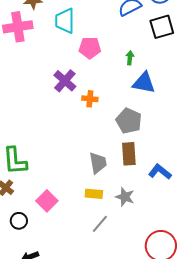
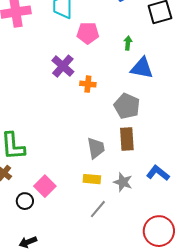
blue L-shape: (160, 172) -> (158, 173), moved
black circle: (19, 221) -> (25, 201), moved

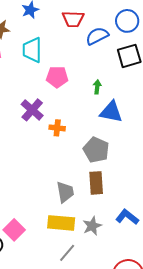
yellow rectangle: (92, 179) -> (61, 223), size x1.5
gray star: (123, 182) -> (92, 226), turned 30

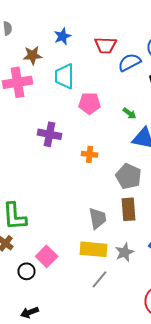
green arrow: (97, 87) -> (130, 113), turned 120
purple cross: (32, 110) -> (50, 134), moved, turned -30

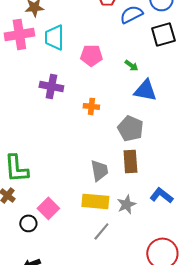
cyan trapezoid: (64, 76) -> (54, 37), moved

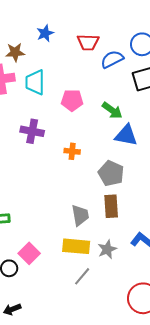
green arrow: (131, 65) -> (112, 110), size x1.5

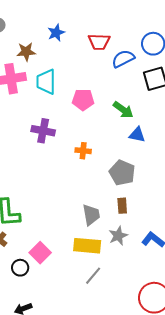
blue triangle: (126, 135) -> (137, 135), size x0.7
brown rectangle: (111, 206) -> (122, 206), size x0.7
gray star: (107, 249) -> (118, 236), moved

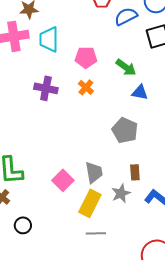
orange cross: (83, 151) -> (86, 87), moved, turned 35
brown rectangle: (122, 206) -> (135, 172), moved
yellow rectangle: (87, 246) -> (90, 203), turned -68
pink square: (40, 253) -> (63, 180), moved
gray line: (93, 276) -> (96, 233), turned 48

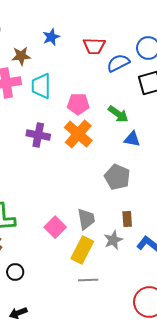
orange cross: (86, 87) -> (78, 134), size x1.8

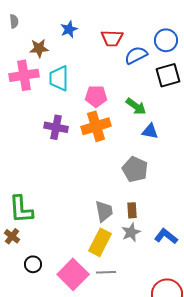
orange cross: (78, 134) -> (96, 126), turned 32
brown rectangle: (127, 219) -> (132, 210), moved
pink square: (55, 227) -> (73, 274), moved, size x1.4

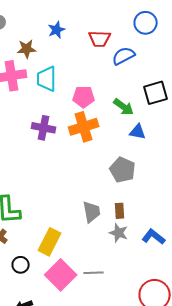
blue circle: (166, 40) -> (146, 23), moved
black square: (168, 75) -> (156, 93), moved
gray star: (131, 232) -> (119, 233), turned -30
yellow rectangle: (100, 242) -> (50, 242), moved

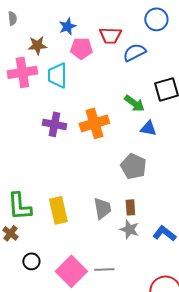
pink pentagon: (84, 97) -> (81, 48), moved
yellow rectangle: (50, 242) -> (58, 210), moved, turned -40

